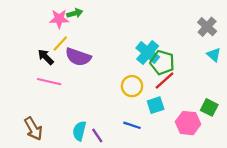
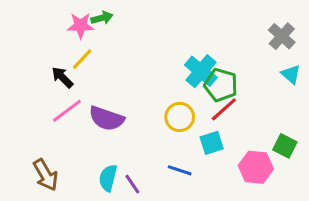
purple semicircle: (78, 57) -> (106, 118), moved
pink line: (49, 82) -> (67, 111), turned -50

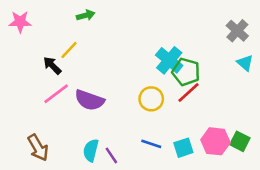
pink star: (81, 26) -> (20, 22), moved
cyan square: (212, 143) -> (183, 148), moved
green square: (285, 146) -> (240, 141), moved

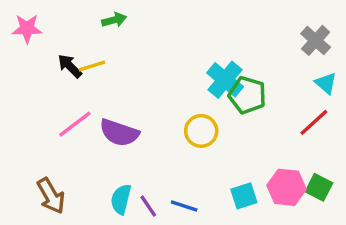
yellow line: (69, 50) -> (92, 66), turned 30
black arrow: (52, 65) -> (70, 66), moved
red line: (188, 92) -> (314, 122), moved
blue line: (151, 144) -> (184, 206), moved

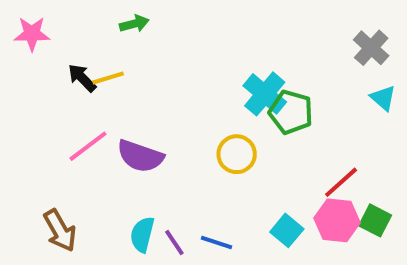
red line: (314, 122) -> (341, 182), moved
cyan square: (244, 196) -> (287, 230), turned -32

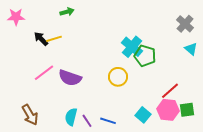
green square: (375, 220) -> (187, 110), turned -35

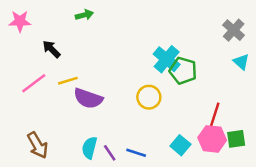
yellow line: (54, 39) -> (68, 81), moved
pink line: (44, 73) -> (34, 83), moved
red line: (170, 91) -> (215, 115), turned -30

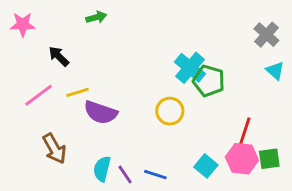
brown arrow: (38, 145) -> (54, 149), moved

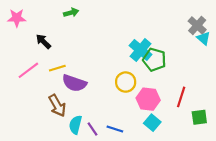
cyan triangle: (275, 71) -> (204, 38), moved
brown arrow: (54, 149) -> (57, 106), moved
pink hexagon: (242, 159) -> (148, 99), moved

